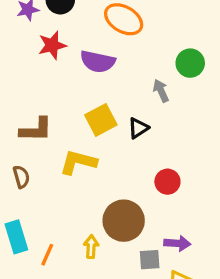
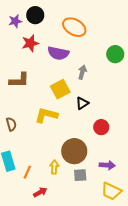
gray arrow: (161, 91) -> (82, 72), moved, turned 40
black triangle: (138, 128) -> (82, 103), moved
brown L-shape: (36, 130) -> (19, 80), moved
gray square: (150, 260) -> (80, 175), moved

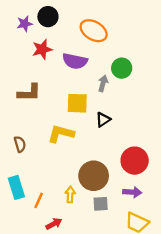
green circle: (115, 54) -> (122, 68), moved
yellow square: (60, 89) -> (77, 103), turned 30
red circle: (101, 127) -> (135, 161), moved, size x1.5

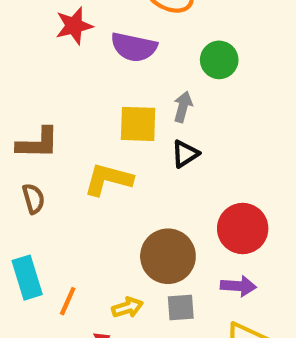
gray arrow: (103, 83) -> (183, 107), moved
brown L-shape: (29, 93) -> (38, 143), moved
yellow arrow: (70, 194) -> (127, 307), moved, turned 70

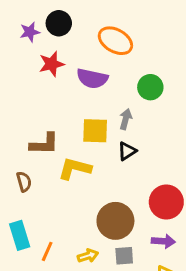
brown L-shape: (38, 143) -> (44, 144), moved

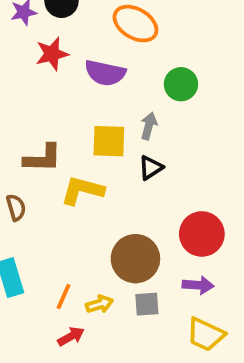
orange line: (47, 251) -> (63, 297), moved

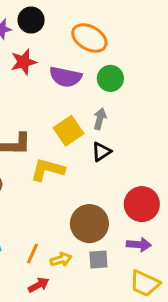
green circle: (181, 84) -> (110, 78), moved
yellow square: (109, 141) -> (68, 131), turned -36

